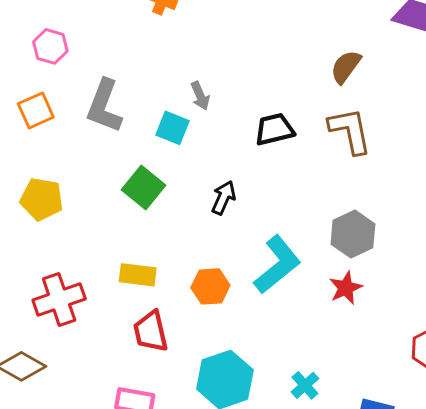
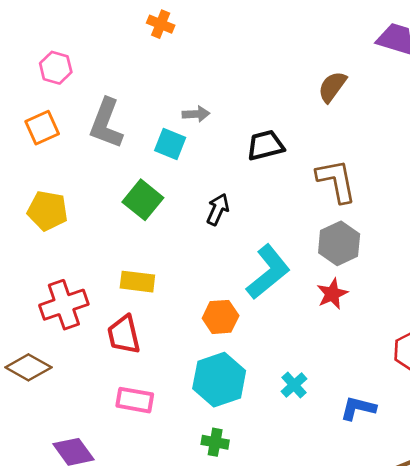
gray arrow: (200, 96) -> (196, 114), turned -70
brown L-shape: (350, 131) -> (336, 181), moved
orange hexagon: (210, 286) -> (221, 317), moved
red trapezoid: (151, 332) -> (124, 335), moved

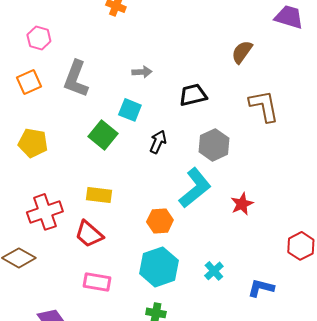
cyan square: (170, 144) -> (130, 110), moved
brown L-shape: (336, 181) -> (264, 106), moved
gray hexagon: (339, 243) -> (214, 145), moved
red trapezoid: (124, 335) -> (89, 234), turned -36

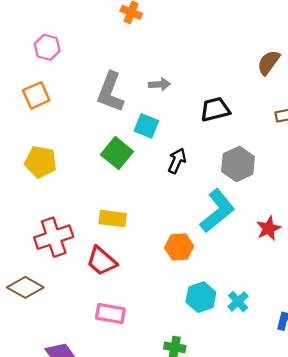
gray L-shape: (76, 79) -> (110, 92), moved
cyan hexagon: (159, 267) -> (201, 297), moved, size x0.7

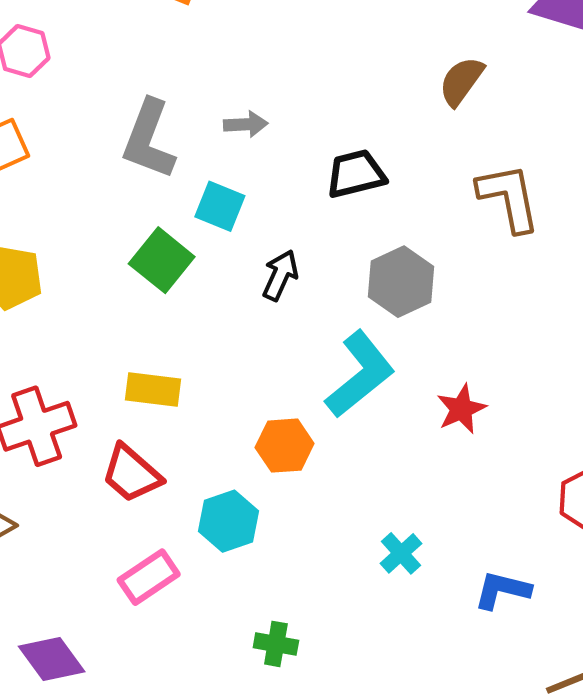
cyan hexagon: (201, 297) -> (228, 521), moved
pink rectangle: (110, 313) -> (149, 577), turned -44

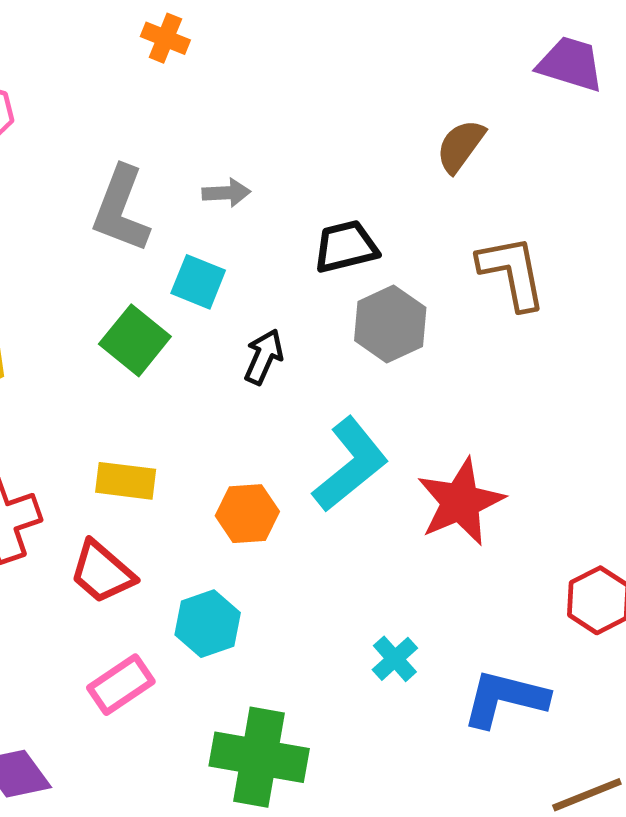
gray hexagon: (401, 282) -> (390, 324), moved
red star: (461, 409) -> (460, 502), size x1.6
orange hexagon: (285, 446) -> (247, 514), moved
blue L-shape: (502, 590) -> (505, 699), size x1.4
green cross: (276, 644) -> (259, 757), size x2.0

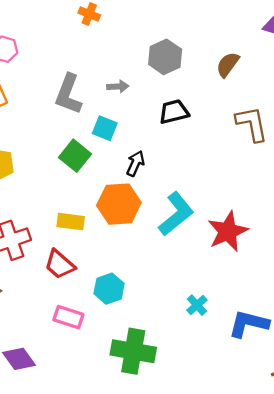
gray hexagon: (390, 324) -> (165, 57), moved
orange hexagon: (247, 514) -> (119, 204), moved, size x1.5
pink rectangle: (121, 685) -> (68, 317), turned 52

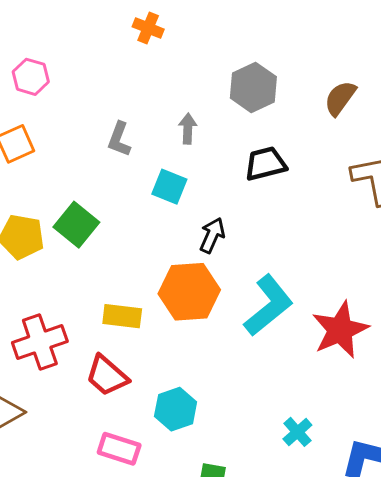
gray arrow: (118, 87) -> (188, 129), turned -85
gray L-shape: (68, 94) -> (119, 139), size x0.6
green square: (75, 156) -> (76, 225), moved

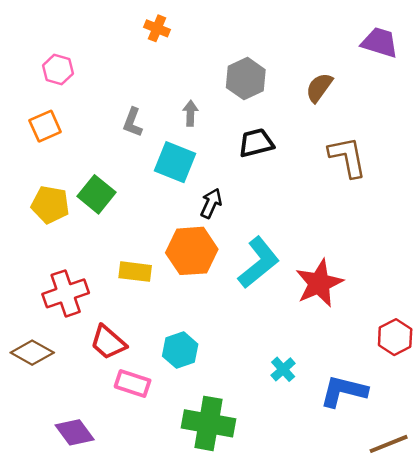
cyan square: (169, 187) -> (175, 162), size x1.4
red trapezoid: (107, 376) -> (108, 342), moved

